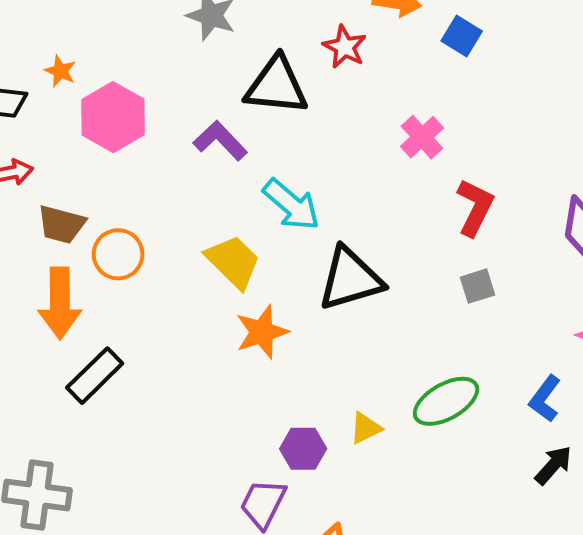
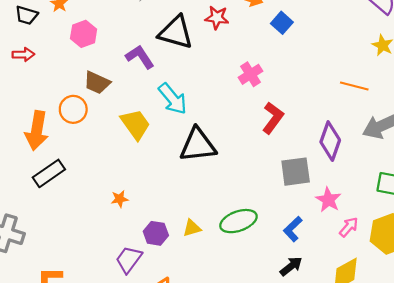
red star: (345, 47) -> (217, 18), turned -30
pink hexagon: (113, 117) -> (84, 34), size x0.7
brown trapezoid: (61, 224) -> (97, 83), moved
gray square: (477, 286) -> (296, 172), moved, size x1.6
orange star: (262, 332) -> (120, 199), moved, size x0.6

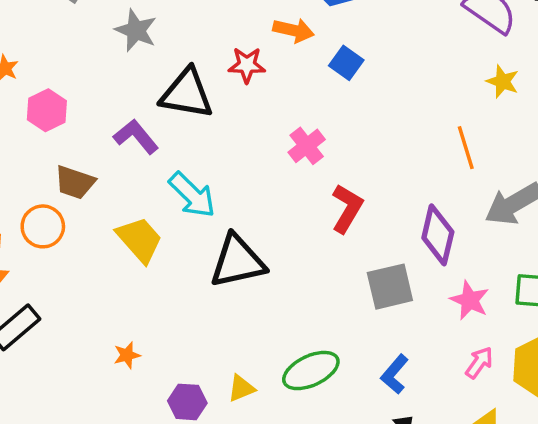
orange line: (354, 86) -> (466, 148), turned 64
pink star: (328, 200) -> (470, 300), moved

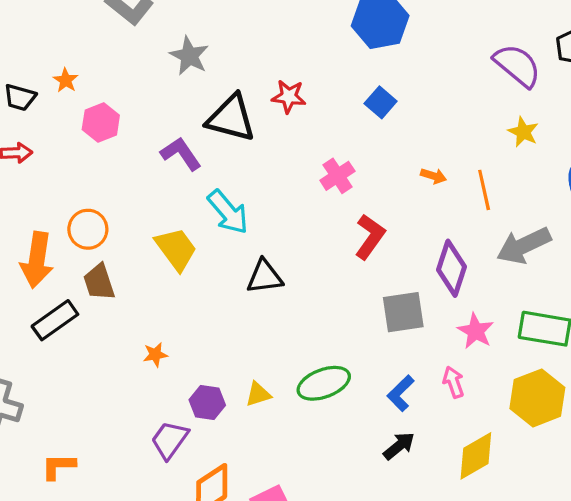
orange arrow: (294, 30) -> (433, 176), moved, size x0.7
brown trapezoid: (75, 182) -> (99, 282), moved, turned 48
black triangle: (237, 261) -> (265, 277), size x0.7
pink arrow: (479, 363) -> (453, 382), moved, turned -60

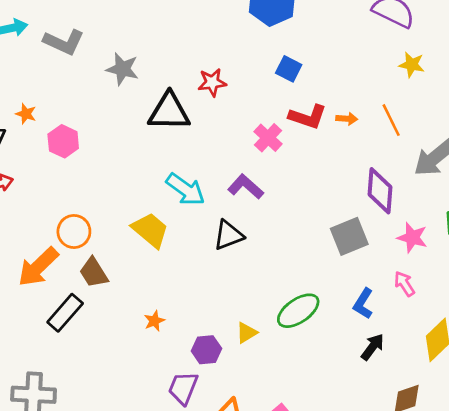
purple L-shape: (181, 154) -> (246, 187), moved
red L-shape: (370, 237) -> (308, 117), moved, turned 87
orange arrow: (37, 260) -> (38, 267), turned 51

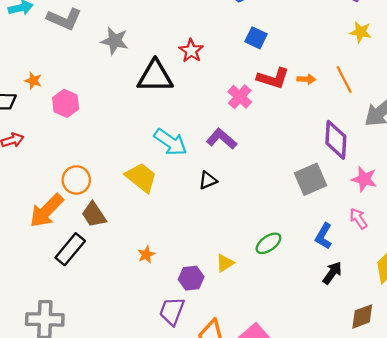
red star: (212, 82) -> (191, 51), turned -30
black triangle: (228, 235) -> (208, 180), size x0.7
green ellipse: (298, 311) -> (268, 243), size x0.7

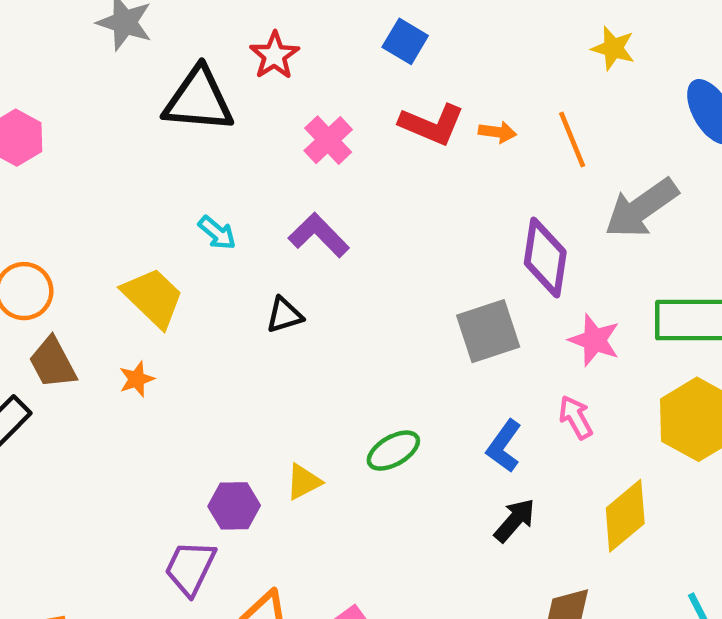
pink cross: (240, 97) -> (328, 140), moved
cyan arrow: (170, 142) -> (217, 233), size x0.6
orange star: (146, 255) -> (137, 379), moved

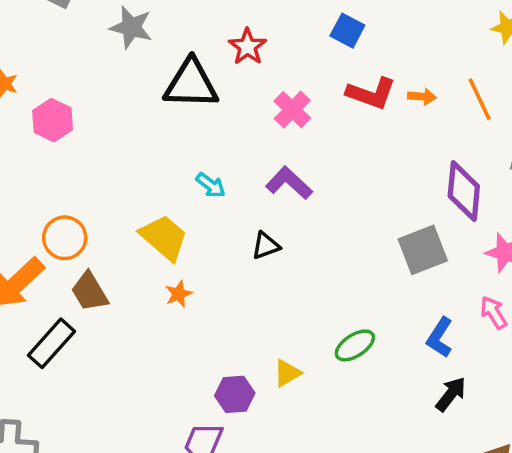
orange star: (137, 379) -> (179, 294), moved

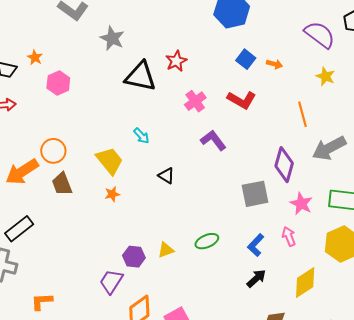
blue square: (347, 31) -> (246, 59), moved
orange arrow: (422, 97) -> (274, 64), moved
purple L-shape: (289, 183) -> (213, 140), moved
black triangle: (266, 246) -> (166, 176), turned 42
black rectangle: (52, 343) -> (19, 229), moved

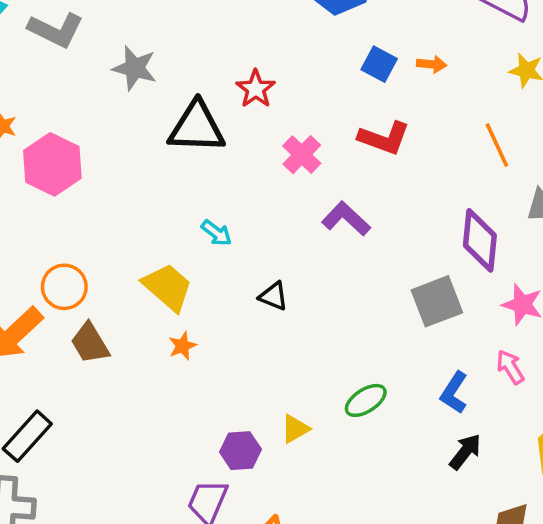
pink hexagon: (58, 83) -> (52, 164), size x1.4

